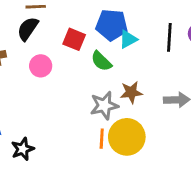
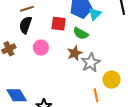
brown star: (131, 92) -> (75, 53), moved
yellow circle: (127, 137) -> (111, 80), size x0.7
orange line: (102, 139) -> (96, 95), moved

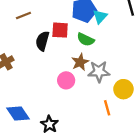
black semicircle: (26, 25) -> (42, 41), moved
pink circle: (41, 48) -> (66, 80), moved
gray star: (91, 63) -> (99, 72), turned 30

